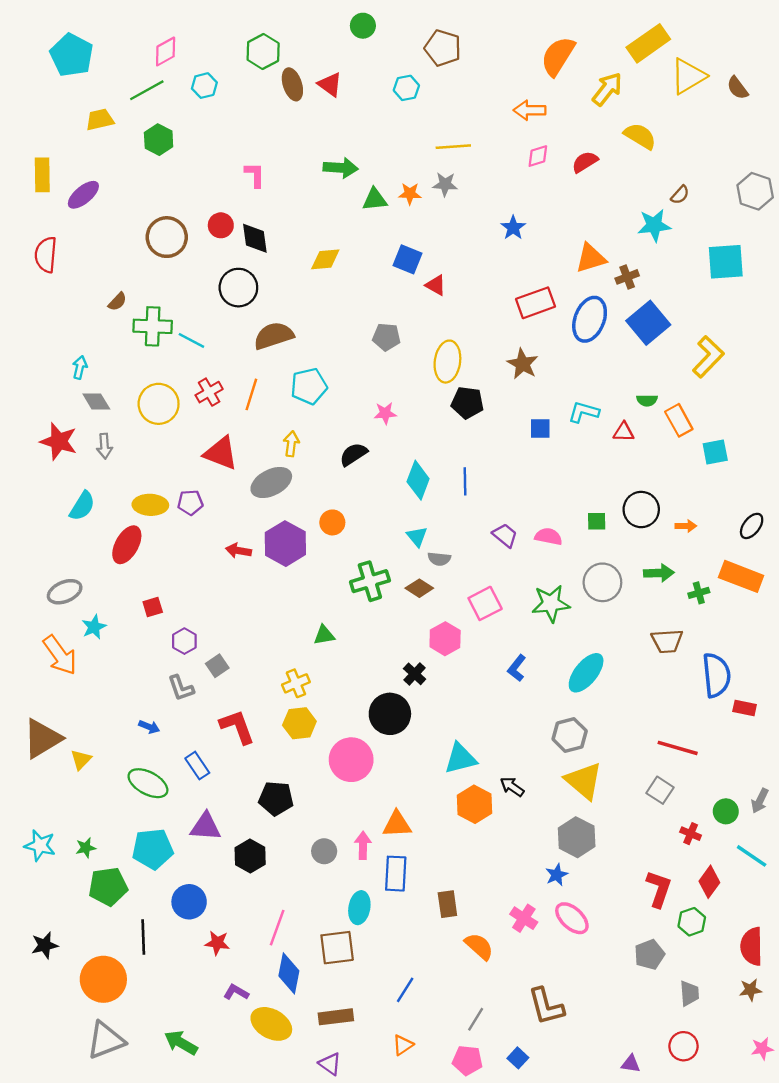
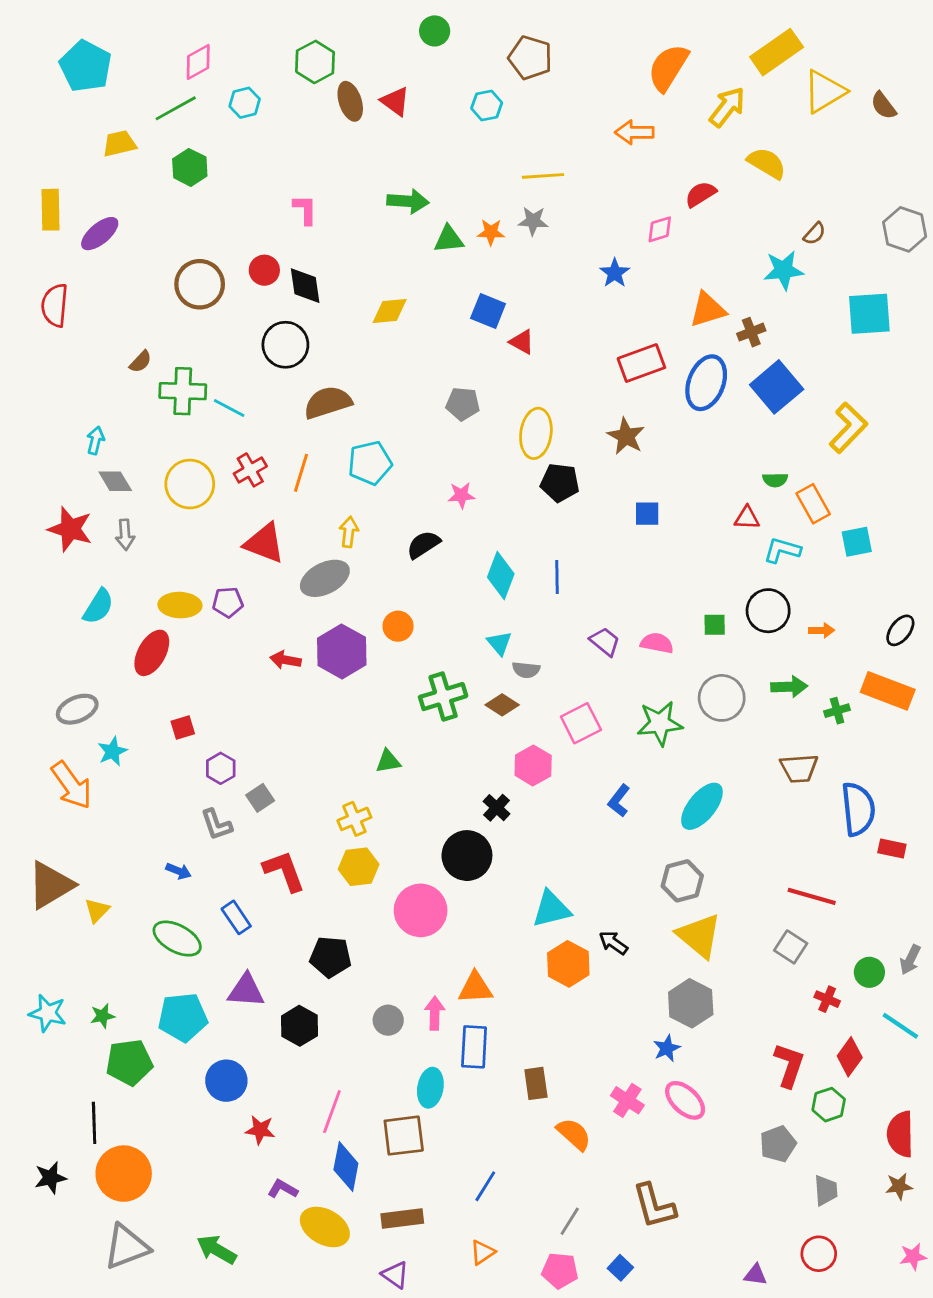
pink diamond: (538, 156) -> (660, 229), moved
cyan L-shape: (584, 412) -> (782, 550), moved
black line: (143, 937) -> (94, 1123), moved
black star: (45, 945) -> (50, 1178), moved

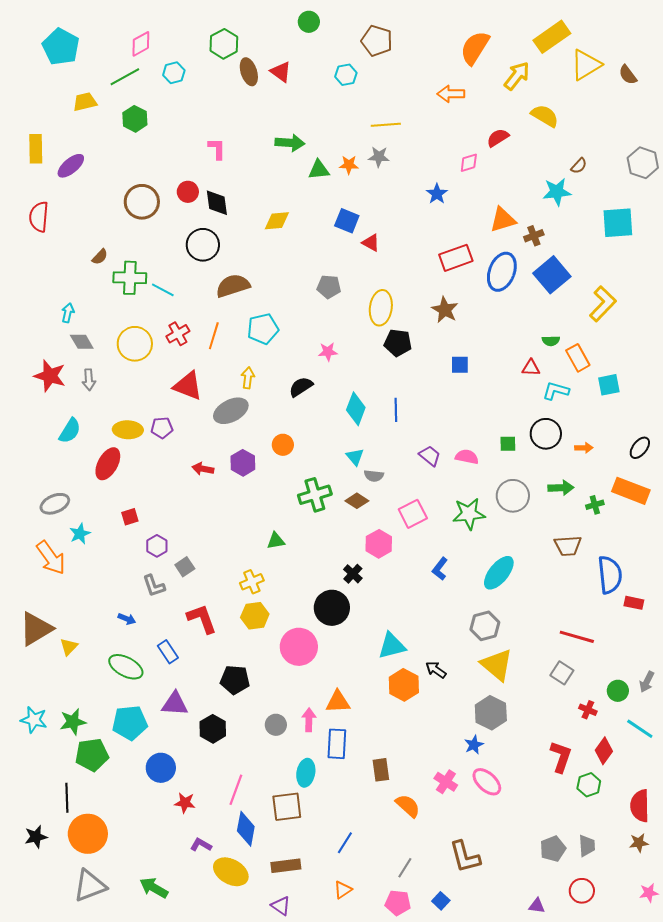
purple hexagon: (342, 651) -> (243, 463), size x0.7
green star: (103, 1016) -> (73, 722), size x1.5
gray pentagon: (778, 1144) -> (553, 849), moved

